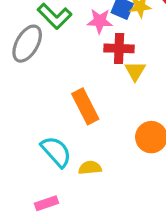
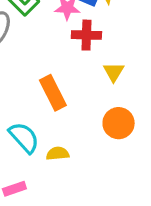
yellow triangle: (135, 71) -> (114, 72), moved

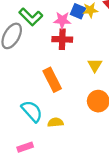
red cross: (86, 35) -> (62, 39), moved

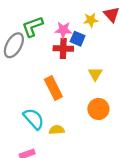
blue square: (78, 11) -> (78, 39), moved
green L-shape: (31, 17) -> (33, 27), turned 115

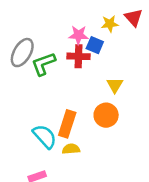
green L-shape: (33, 27) -> (43, 64), moved
orange rectangle: (53, 88) -> (67, 124), moved, turned 45
orange circle: (98, 109) -> (106, 115), moved

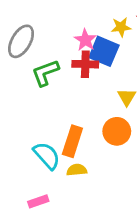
pink star: (79, 35) -> (85, 40), turned 30
blue square: (95, 45) -> (104, 51), size x1.5
gray ellipse: (22, 53) -> (21, 41), moved

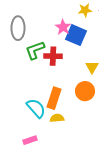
yellow star: (121, 27) -> (85, 10), moved
gray ellipse: (21, 41) -> (18, 28), turned -30
red cross: (85, 64) -> (53, 56), moved

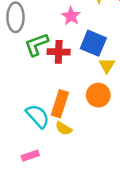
blue square: (76, 35) -> (93, 43), moved
yellow semicircle: (57, 118) -> (64, 128), turned -144

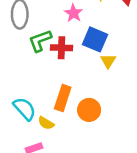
orange circle: (98, 95) -> (89, 110), moved
cyan semicircle: (38, 116) -> (24, 109), moved
yellow semicircle: (64, 128) -> (46, 123), moved

